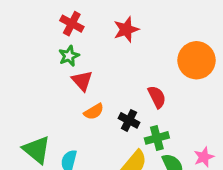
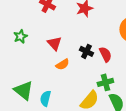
green star: (69, 56) -> (20, 36), moved
black cross: (129, 120) -> (86, 51), moved

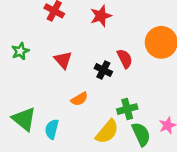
red semicircle: (105, 54) -> (125, 59), moved
orange semicircle: (62, 64) -> (79, 99), moved

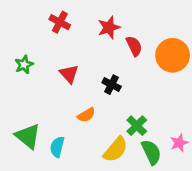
red semicircle: (125, 59) -> (134, 46), moved
green cross: (127, 109) -> (137, 126), turned -30

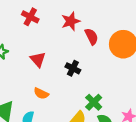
orange semicircle: (86, 115) -> (41, 93), moved, turned 56

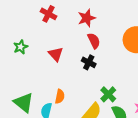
red semicircle: (91, 37) -> (94, 41), moved
orange semicircle: (41, 93) -> (60, 96), moved, turned -104

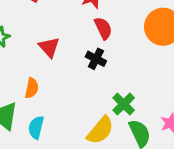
orange semicircle: (60, 96) -> (32, 88), moved

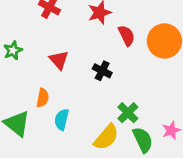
red semicircle: (103, 28) -> (127, 36), moved
cyan semicircle: (36, 127) -> (62, 119), moved

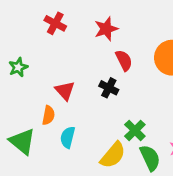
red semicircle: (127, 36) -> (124, 60), moved
red triangle: (59, 60) -> (65, 91), moved

